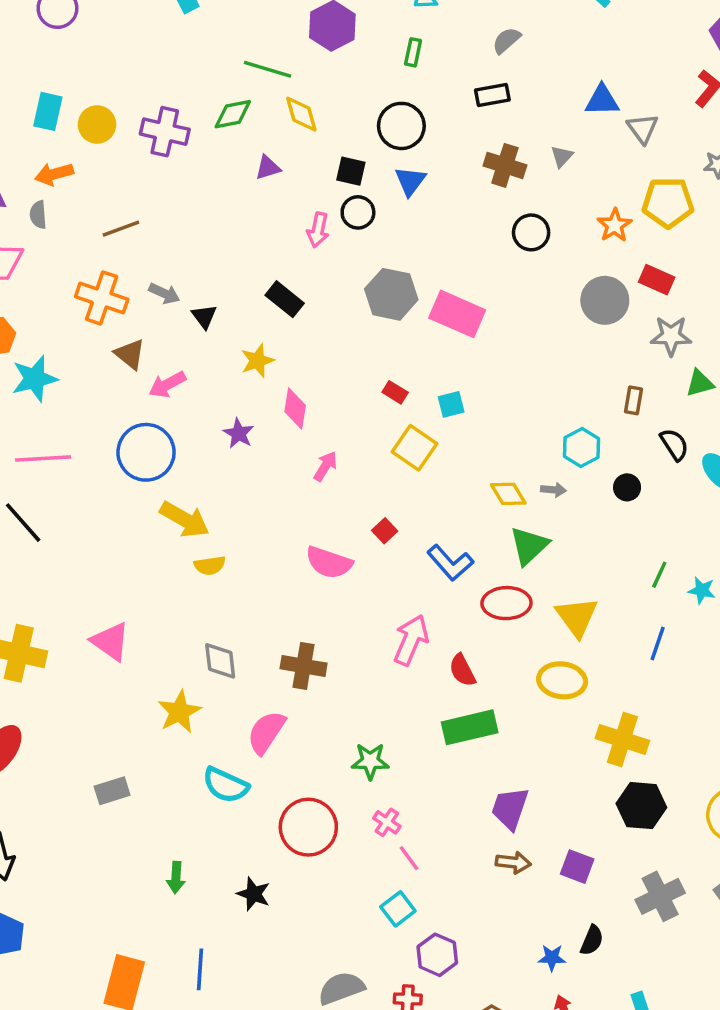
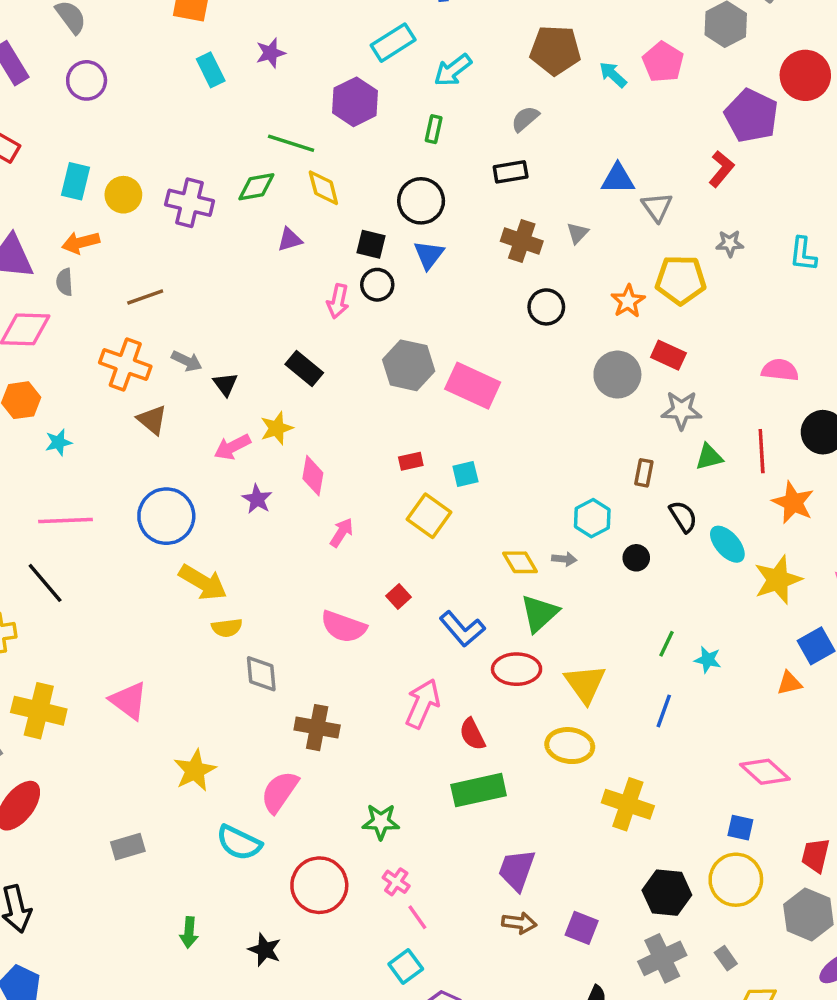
cyan star: (35, 379) -> (58, 442), size x0.6
pink arrow: (167, 385) -> (232, 447), moved
red rectangle: (395, 392) -> (411, 461), turned -45
gray diamond: (220, 661) -> (261, 674), moved
black hexagon: (641, 806) -> (667, 893), moved

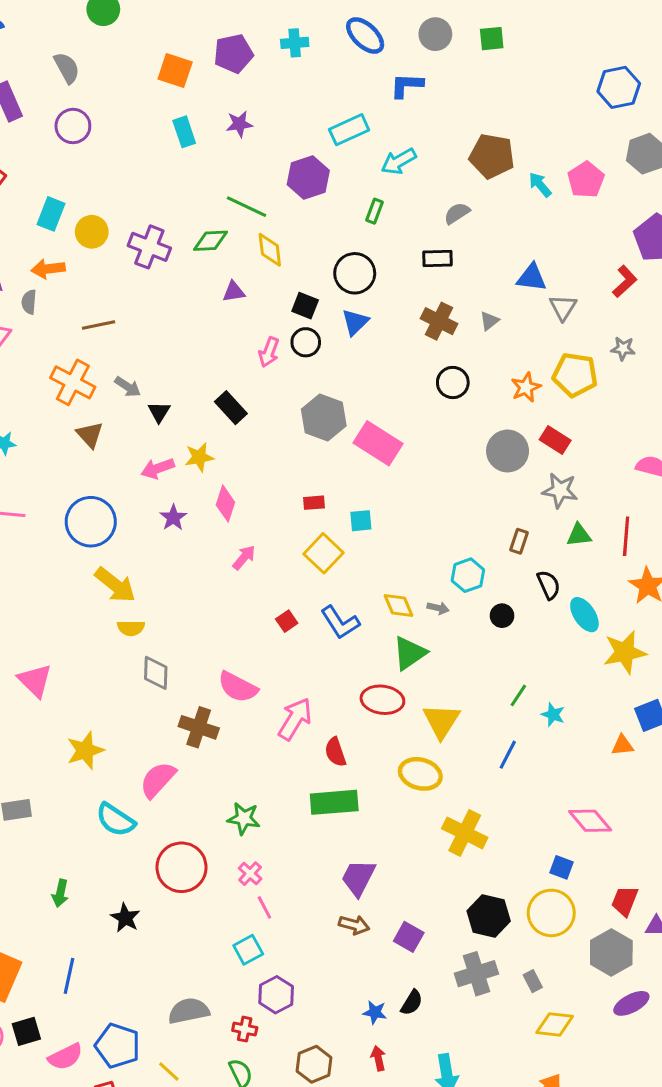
pink semicircle: (344, 627) -> (238, 687), moved
blue L-shape: (462, 629) -> (340, 622), moved

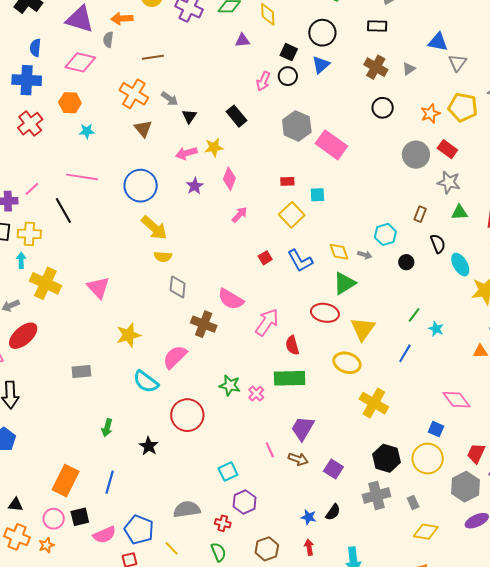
pink cross: (250, 874) -> (256, 394), moved
pink line: (264, 907) -> (270, 450), moved

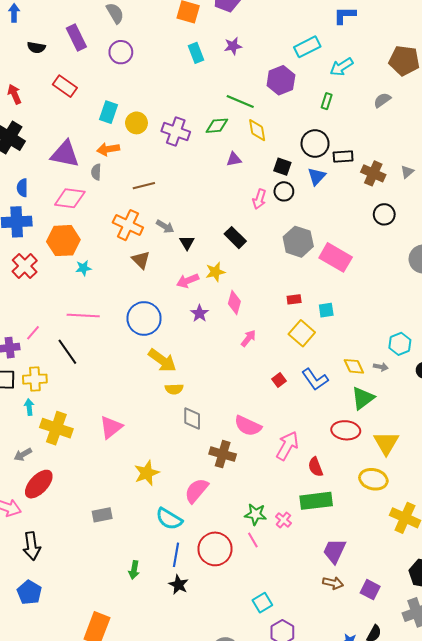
black rectangle: (377, 26) -> (343, 156), moved
orange hexagon: (70, 103) -> (63, 241), size x1.4
pink triangle: (98, 288) -> (111, 427), turned 40
pink line: (270, 450) -> (253, 540), moved
blue line: (110, 482) -> (176, 555), moved

